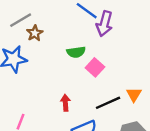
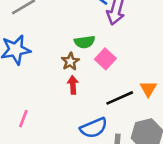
brown star: (35, 33) -> (70, 61), moved
red arrow: (65, 103) -> (73, 85), moved

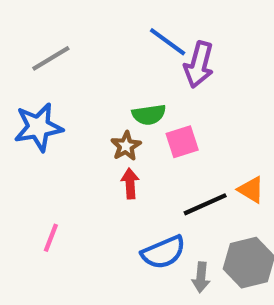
pink square: (105, 59) -> (182, 142), turned 30
orange triangle: (148, 89) -> (251, 190), turned -30

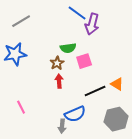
pink line: (51, 238) -> (21, 107), turned -48
gray arrow: (201, 277) -> (62, 126), moved

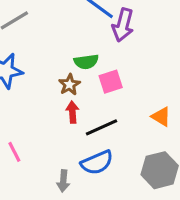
black line: (95, 91) -> (102, 127), moved
gray arrow: (62, 126) -> (63, 181), moved

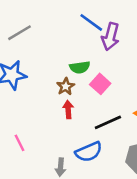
pink square: (111, 82) -> (100, 84), turned -30
black line: (102, 127) -> (108, 122), moved

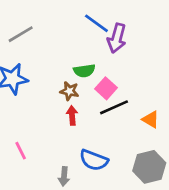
brown star: (66, 86) -> (69, 91), turned -30
black line: (108, 122) -> (114, 107), moved
blue semicircle: (89, 152) -> (94, 160), turned 44

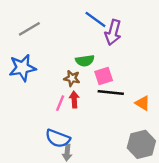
pink square: (106, 88) -> (104, 76), turned 30
black line: (114, 107) -> (111, 92), turned 30
pink line: (21, 151) -> (60, 103), moved, turned 49
blue semicircle: (94, 160) -> (58, 138), moved

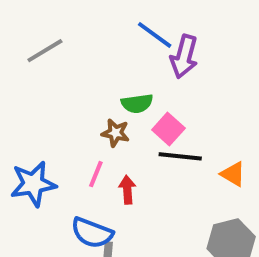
blue star: (22, 68) -> (33, 184), moved
pink square: (104, 76) -> (168, 129), turned -30
red arrow: (74, 100) -> (127, 190), moved

